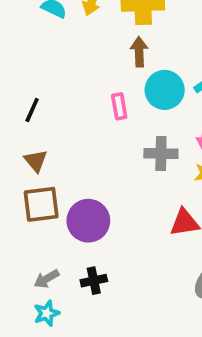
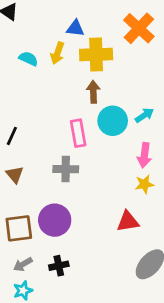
pink rectangle: (119, 106) -> (78, 133), size x1.4
gray cross: (161, 154) -> (66, 169), moved
brown square: (41, 204) -> (19, 228), moved

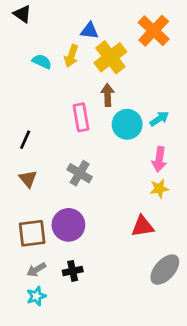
yellow cross: (96, 55) -> (110, 57), turned -36
pink rectangle: (78, 133) -> (81, 117), moved
gray cross: (66, 169) -> (80, 173), turned 30

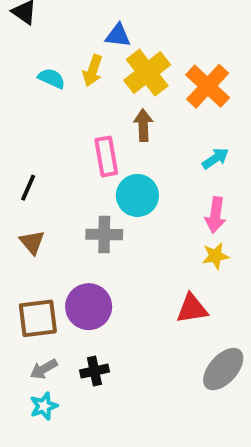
orange cross: (154, 31) -> (208, 86), moved
cyan circle: (127, 124) -> (137, 195), moved
gray cross: (80, 173) -> (104, 234), turned -30

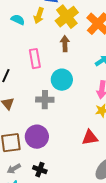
pink rectangle: (106, 156) -> (35, 59), moved
black cross: (94, 371) -> (40, 170), turned 32

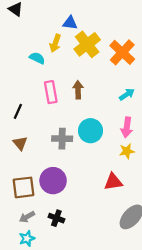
cyan semicircle: (18, 20) -> (37, 58), moved
brown arrow: (65, 44) -> (78, 90), moved
cyan circle: (62, 80) -> (90, 131), moved

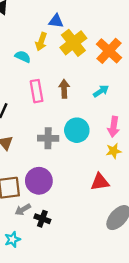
cyan arrow: (127, 94) -> (101, 91), moved
gray arrow: (27, 217) -> (23, 210), moved

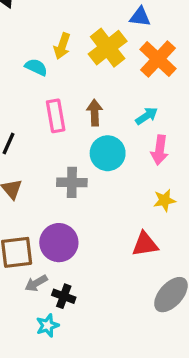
blue triangle: (56, 21) -> (140, 17), moved
pink arrow: (114, 127) -> (160, 150), moved
cyan circle: (77, 130) -> (108, 153), moved
cyan star: (12, 239) -> (47, 325), moved

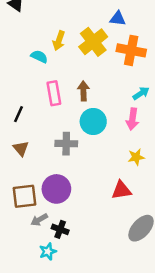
orange cross: (158, 59) -> (131, 50), turned -32
cyan arrow: (147, 116) -> (141, 93), moved

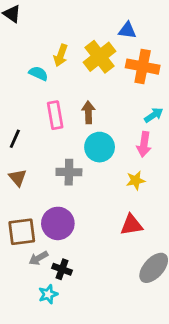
yellow star: (136, 157) -> (136, 180), moved

